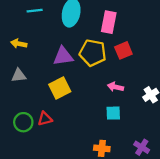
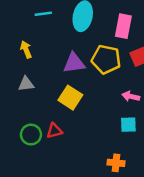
yellow arrow: (19, 44) -> (26, 49), turned 56
yellow square: (60, 88) -> (70, 98), turned -30

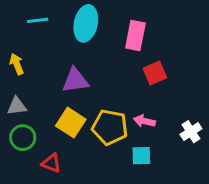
yellow pentagon: (106, 59) -> (110, 127), moved
red triangle: (54, 131) -> (51, 163), turned 35
green circle: (31, 135) -> (23, 138), moved

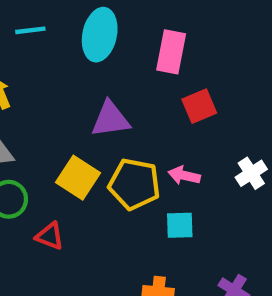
purple triangle: (75, 81) -> (110, 119), moved
white cross: (191, 132) -> (251, 173), moved

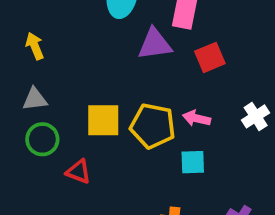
purple triangle: (110, 119) -> (155, 44), moved
yellow square: (78, 178) -> (103, 120), turned -33

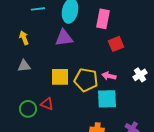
purple triangle: (155, 44) -> (64, 38), moved
green circle: (42, 139) -> (28, 109), moved
cyan square: (193, 162) -> (107, 99), size x1.5

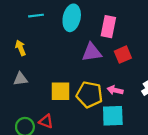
purple triangle: (64, 38) -> (92, 52), moved

